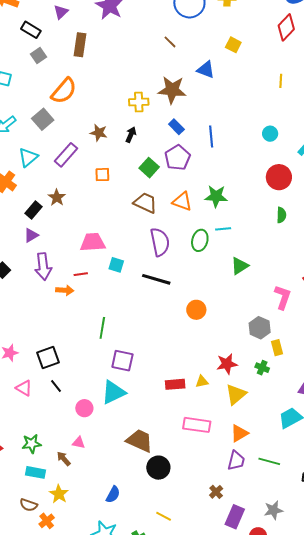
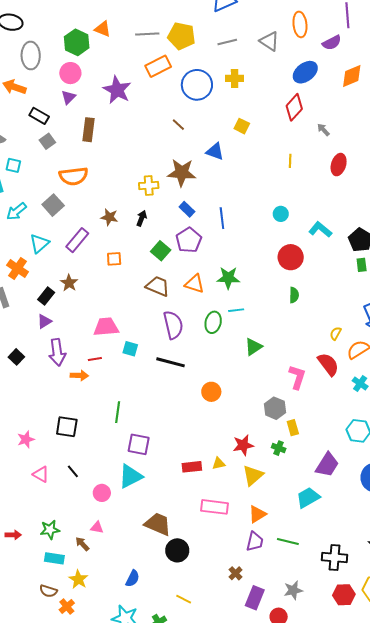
orange semicircle: (64, 91) -> (74, 176), turned 44
black square: (48, 357) -> (67, 427), moved, turned 30

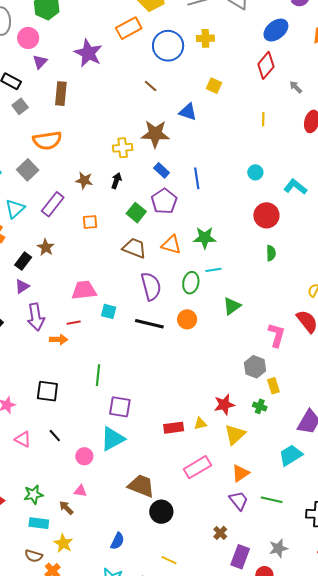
pink circle: (70, 73) -> (28, 38), moved
orange circle: (211, 392) -> (187, 319), moved
pink rectangle: (215, 507) -> (197, 467), turned -36
purple trapezoid: (255, 541) -> (239, 501), turned -50

